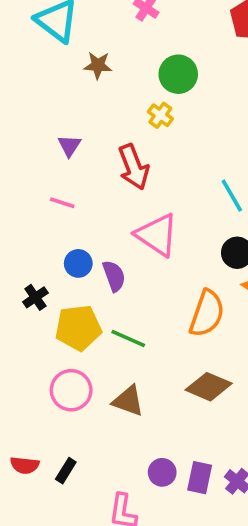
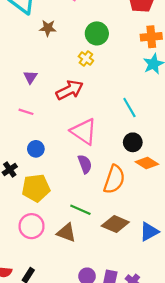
red arrow: (134, 167) -> (70, 90), turned -96
purple semicircle: (114, 276) -> (85, 164), moved
green line: (128, 338) -> (80, 210), moved

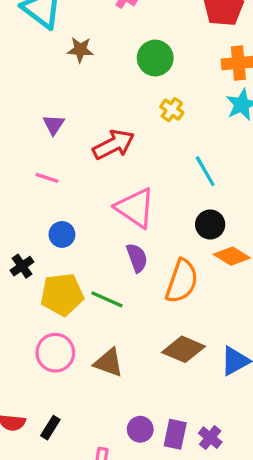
yellow cross: (86, 58) -> (172, 110), moved
green line: (80, 210) -> (107, 299), moved

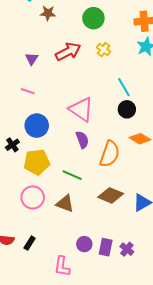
red arrow: (114, 145) -> (68, 52), moved
black circle: (210, 224) -> (127, 109), moved
blue circle: (62, 234) -> (37, 126), size x1.5
green line: (107, 299) -> (72, 175), moved

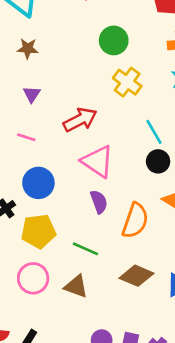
brown star: (48, 13) -> (28, 49), moved
yellow cross: (104, 50) -> (127, 82), size x1.5
red arrow: (68, 52) -> (80, 120), moved

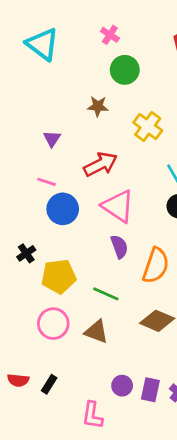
green circle: (114, 40) -> (125, 70), moved
brown star: (28, 49) -> (98, 106), moved
blue circle: (38, 183) -> (63, 209), moved

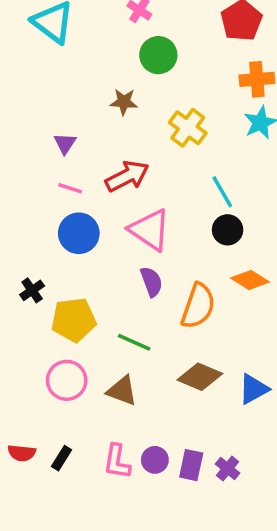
pink line: (46, 182) -> (70, 188), moved
pink L-shape: (92, 415) -> (117, 462), moved

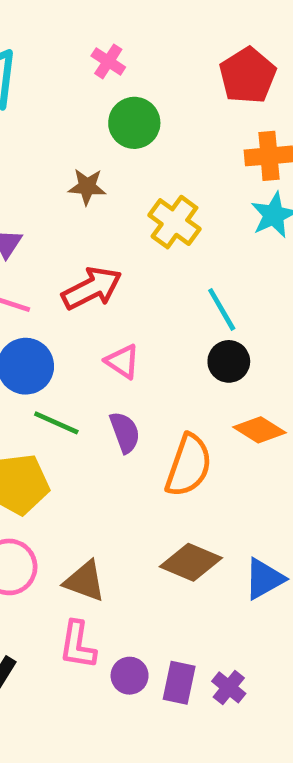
pink triangle: (150, 230) -> (122, 361), size x0.6
green line: (134, 342) -> (56, 423), moved
pink L-shape: (117, 462) -> (78, 645), moved

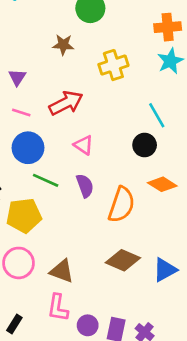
yellow cross: (174, 222) -> (113, 65), turned 36
cyan line: (222, 309) -> (157, 115), moved

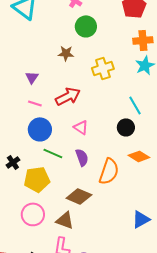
brown diamond: (123, 260) -> (79, 196), moved

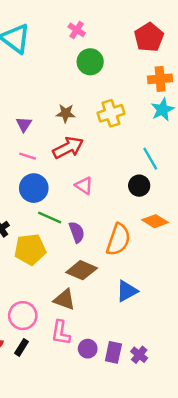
brown star: (66, 53) -> (66, 113), moved
purple semicircle: (82, 157) -> (77, 232), moved
pink circle: (33, 214) -> (23, 316), moved
blue triangle: (141, 219) -> (127, 291), moved

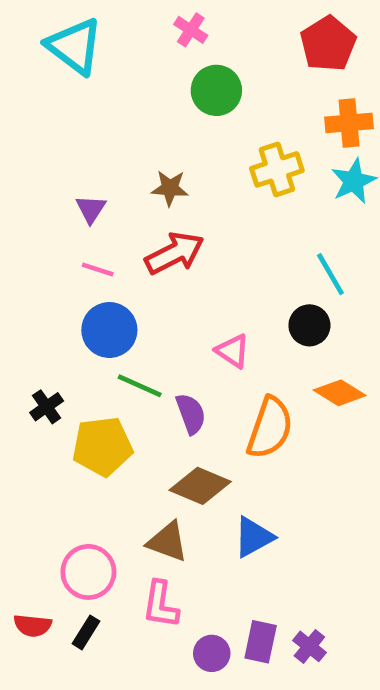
yellow cross: (111, 113) -> (277, 169), moved
pink triangle: (84, 186) -> (233, 351), moved
blue triangle: (127, 291) -> (254, 537), moved
purple circle: (88, 349) -> (212, 653), moved

